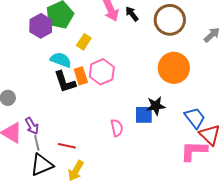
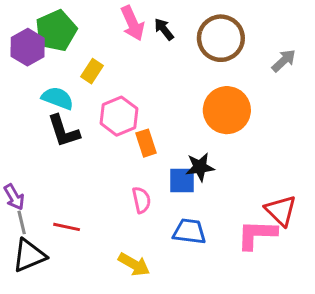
orange rectangle: (81, 76) -> (146, 143), moved
blue trapezoid: (195, 118) -> (189, 231), moved, turned -45
yellow arrow: (76, 171) -> (134, 264), moved, turned -90

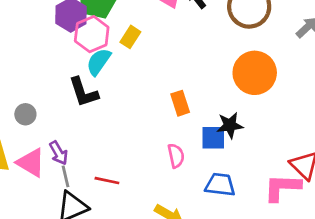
cyan semicircle: (58, 98) -> (99, 62), turned -76
pink hexagon: (119, 116) -> (92, 34), moved
black L-shape: (64, 131) -> (83, 92), moved

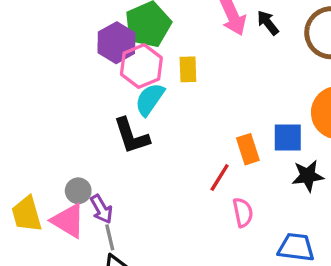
yellow rectangle: (130, 37) -> (188, 69), turned -35
gray circle: (25, 114) -> (78, 191), moved
blue square: (213, 138) -> (288, 138), moved
red line: (107, 181) -> (220, 177), moved, turned -70

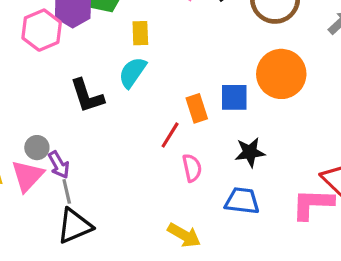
pink hexagon: (141, 66) -> (42, 30), moved
cyan semicircle: (150, 99) -> (132, 72), moved
black star: (308, 176) -> (250, 152), moved
pink triangle: (68, 221) -> (28, 176), turned 42

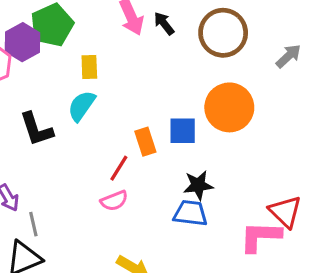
pink semicircle: (192, 168) -> (114, 201), moved, turned 80
gray line: (67, 191) -> (33, 224), moved
blue trapezoid: (242, 201) -> (190, 213), moved

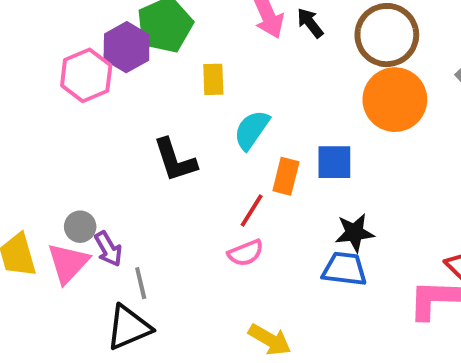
cyan semicircle: (82, 106) -> (252, 130), moved
orange circle: (229, 107) -> (395, 100), moved
black L-shape: (36, 129) -> (175, 160), moved
orange rectangle: (145, 142) -> (286, 176), turned 32

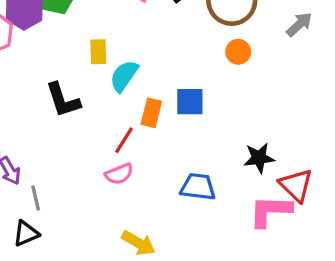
yellow rectangle: (213, 79) -> (98, 52), moved
orange circle: (395, 100) -> (238, 52), size x0.5
black star: (355, 233) -> (259, 158), moved
black triangle: (129, 328) -> (26, 233), size x0.7

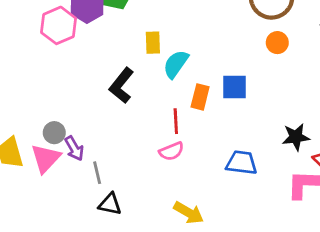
black L-shape: (63, 100) -> (121, 85), turned 57
red line: (124, 140) -> (176, 121), turned -35
black triangle: (26, 233) -> (110, 204), moved, turned 35

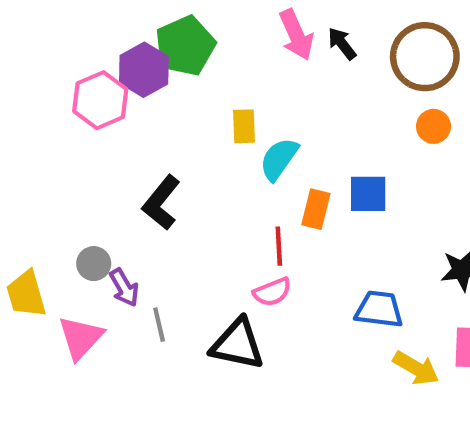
black L-shape: (121, 85) -> (161, 203), moved
pink triangle: (46, 158) -> (81, 338), moved
black triangle: (110, 204) -> (237, 344), moved, size x1.5
yellow arrow: (189, 213) -> (416, 368), moved

